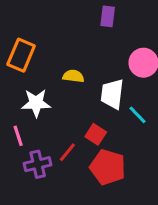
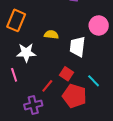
cyan line: (138, 115) -> (94, 81), moved
purple cross: (38, 164) -> (33, 105), moved

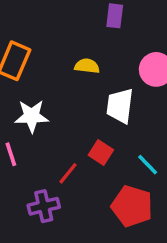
yellow semicircle: (51, 35) -> (87, 66), moved
red pentagon: (74, 96) -> (132, 206), moved

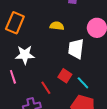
cyan line: (148, 165) -> (83, 83), moved
red line: (68, 173) -> (46, 88), turned -72

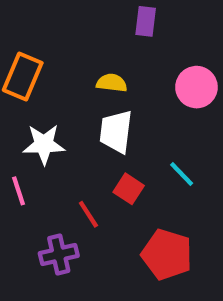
white trapezoid: (76, 49) -> (116, 132), moved
cyan line: (83, 83) -> (182, 174), moved

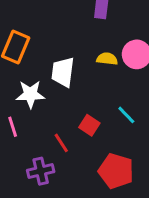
yellow semicircle: (112, 83) -> (107, 59), moved
white trapezoid: (116, 132) -> (63, 72), moved

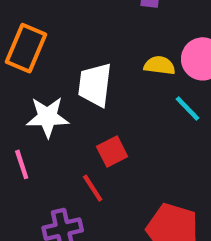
cyan line: (126, 115) -> (187, 108), moved
red square: (89, 125) -> (112, 152), moved, turned 30

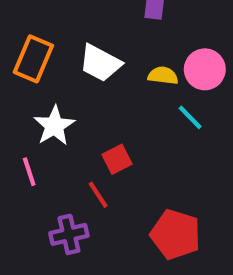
white trapezoid: (95, 85) -> (100, 63), moved, turned -69
white star: (48, 117) -> (54, 126), turned -30

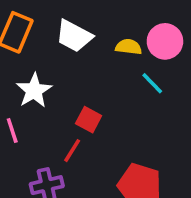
red square: (117, 159) -> (89, 120), turned -35
red line: (98, 195) -> (72, 151), turned 65

